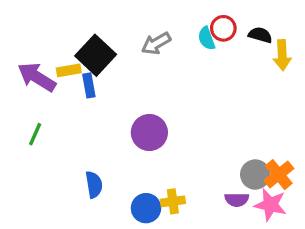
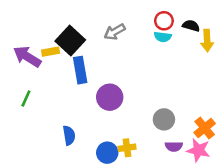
cyan semicircle: (207, 38) -> (163, 37), moved, turned -63
blue rectangle: (89, 85) -> (80, 70), moved, size x1.5
gray circle: (255, 175) -> (164, 119), moved

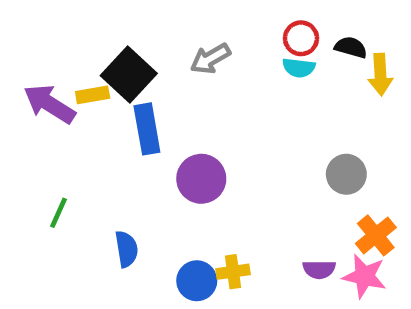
green line: (26, 98) -> (59, 213), moved
gray circle: (164, 119) -> (346, 174), moved

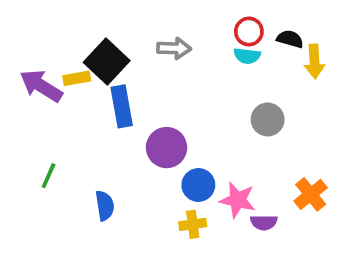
gray arrow: (210, 59) -> (174, 48), turned -148
gray circle: (346, 174) -> (268, 119), moved
pink star: (364, 276) -> (238, 200), moved
blue circle: (197, 281) -> (198, 185), moved

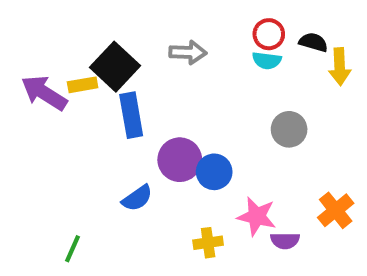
green line: (49, 176) -> (72, 249), moved
blue circle: (198, 185) -> (214, 172), moved
blue semicircle: (105, 206) -> (137, 198), moved, turned 64

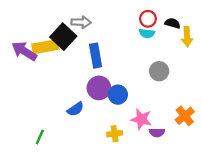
gray arrow: (188, 52) -> (81, 22), moved
yellow rectangle: (83, 85) -> (45, 47), size x1.6
blue rectangle: (131, 115) -> (96, 56), moved

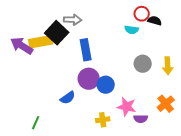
red circle: (148, 19) -> (142, 14), moved
yellow arrow: (187, 37) -> (168, 66), moved

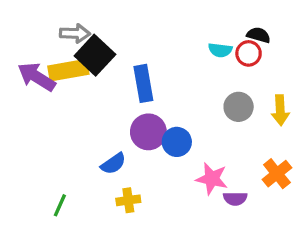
red circle: (142, 14) -> (249, 53), moved
gray arrow: (73, 20) -> (75, 33), moved
yellow cross: (103, 120) -> (128, 200), moved

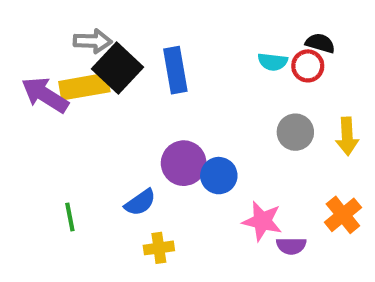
blue rectangle: (143, 83) -> (175, 70), moved
green line: (60, 205) -> (70, 217), moved, turned -35

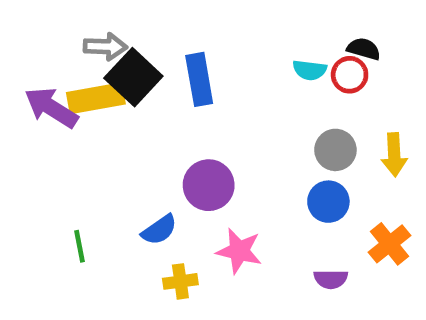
blue circle: (219, 176) -> (328, 202), moved
pink star: (262, 221) -> (239, 251), moved

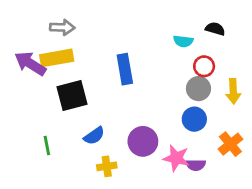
red circle: (350, 75) -> (204, 66), moved
black square: (133, 77) -> (72, 95), moved, turned 32
blue rectangle: (199, 79) -> (125, 69), moved
purple circle: (209, 185) -> (143, 141), moved
pink star: (239, 251) -> (176, 158), moved

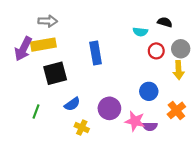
purple arrow: (30, 64) -> (23, 49), turned -95
gray circle: (198, 89) -> (181, 49), moved
green line: (47, 146) -> (36, 112), turned 32
yellow cross: (107, 166) -> (82, 128), turned 32

